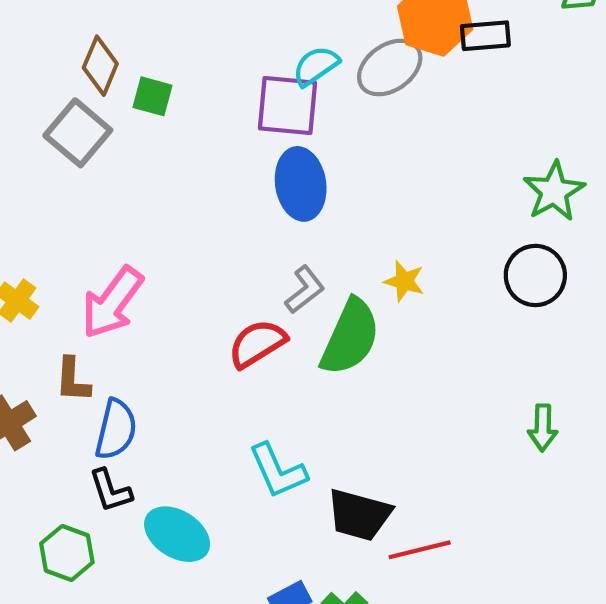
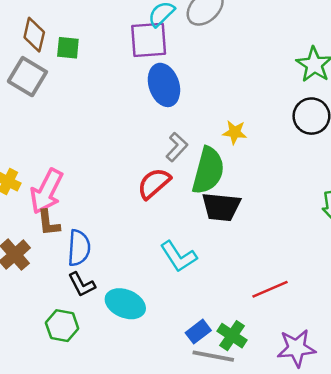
pink arrow: (112, 303) -> (47, 191), moved
black trapezoid: (359, 515) -> (221, 207), moved

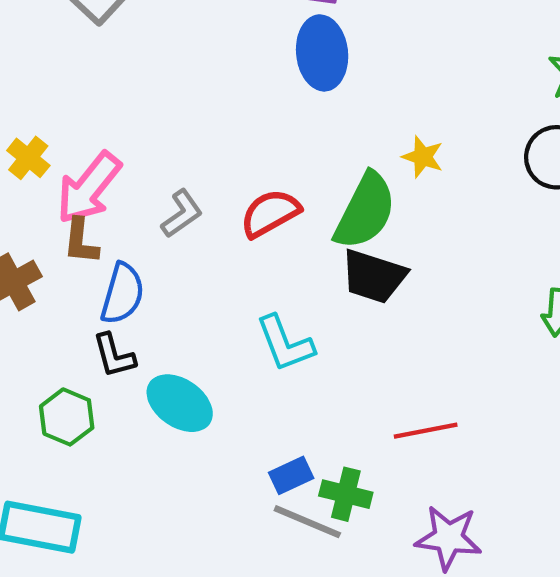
gray L-shape: (177, 147) -> (182, 214), moved
green cross: (232, 336) -> (346, 494), turned -32

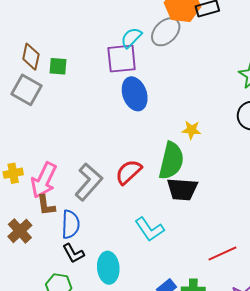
yellow cross: (28, 158) -> (13, 173), turned -36
gray L-shape: (182, 214) -> (89, 182), size x1.6
cyan ellipse: (180, 403) -> (108, 268), turned 64

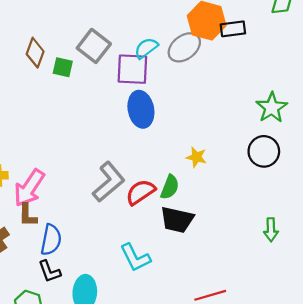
gray square: (26, 90) -> (94, 46), moved
green semicircle: (171, 161) -> (170, 187), size x0.6
red semicircle: (129, 172) -> (140, 192), moved
gray L-shape: (89, 182) -> (109, 182), moved

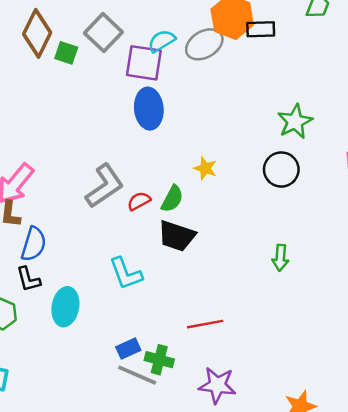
brown diamond: (35, 53) -> (37, 33), size x1.4
red semicircle: (140, 192) -> (139, 201), size x0.7

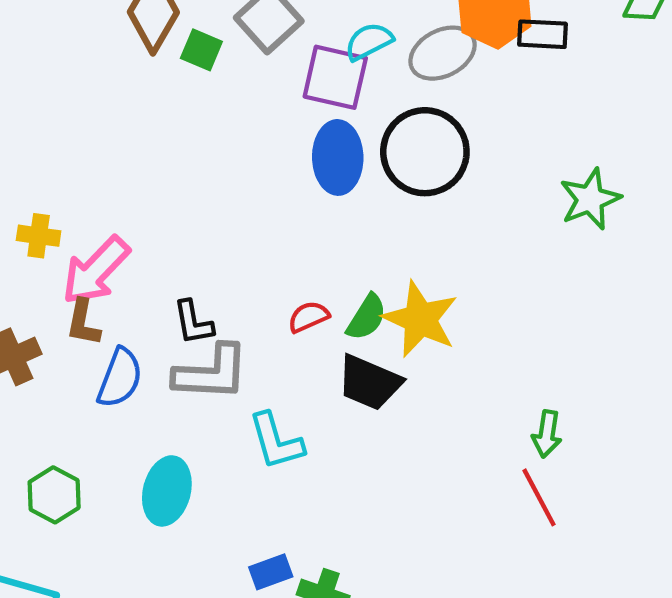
yellow star: (205, 168) -> (420, 319), moved, size x1.8
black circle: (281, 170) -> (425, 152), moved, size x1.4
gray L-shape: (105, 186) -> (211, 373), moved, turned 33
black L-shape: (28, 279) -> (193, 323), moved
red line: (205, 324) -> (539, 497), moved, turned 68

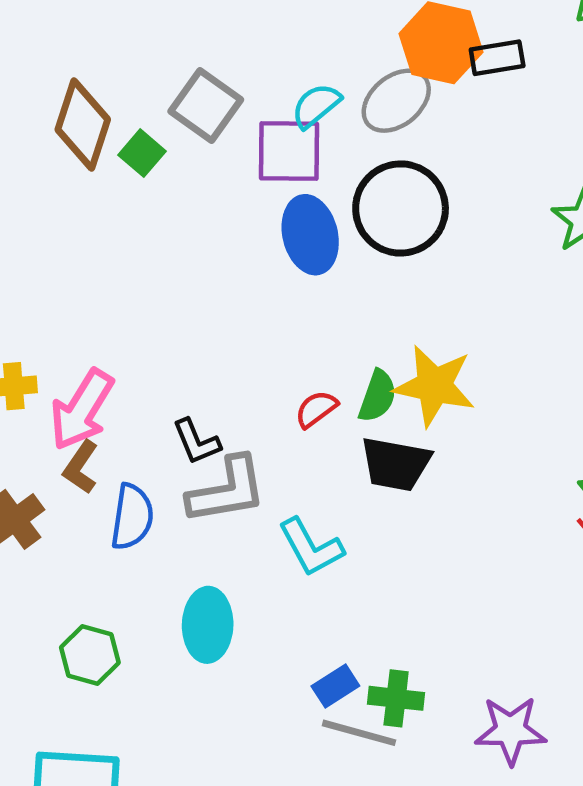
green square: (201, 50) -> (142, 153), turned 30
brown L-shape: (83, 323) -> (81, 467), turned 36

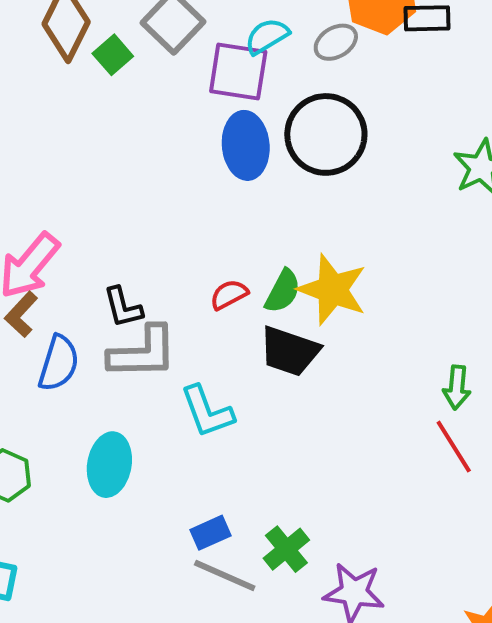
gray ellipse: (396, 101) -> (336, 42), size x0.7
green cross: (396, 698) -> (286, 549), moved, turned 36

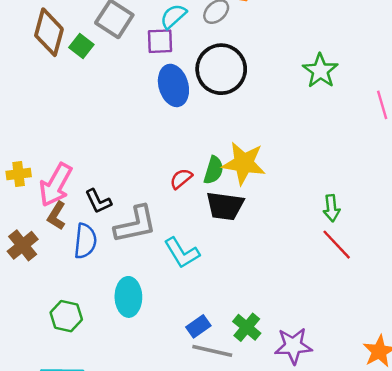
purple square: (238, 71) -> (160, 41), size x0.7
black L-shape: (123, 307) -> (98, 201), moved

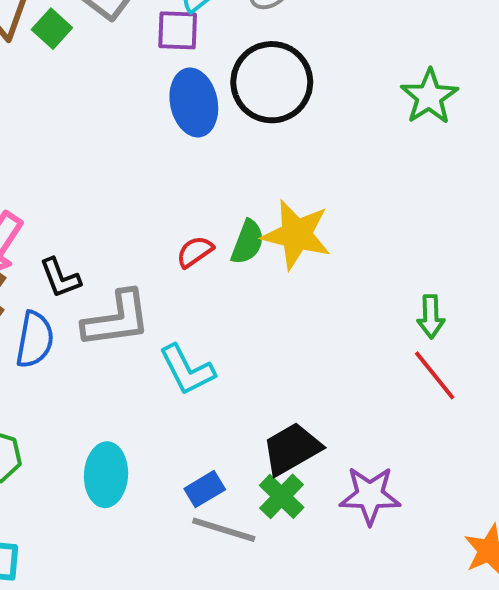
black trapezoid: (225, 206) -> (292, 449), moved, turned 138
cyan ellipse: (128, 297) -> (106, 475), moved
purple star: (293, 346) -> (370, 495), moved

